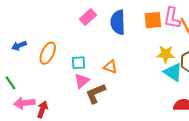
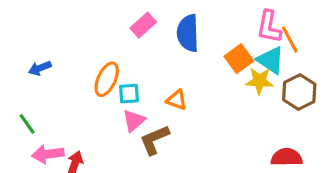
orange square: (153, 20) -> (239, 59), moved, turned -30
orange ellipse: (48, 53) -> (107, 79), moved
cyan triangle: (173, 72) -> (271, 60), moved

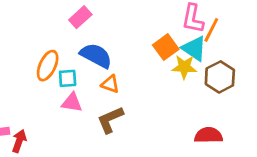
blue semicircle: (188, 33) -> (96, 56), moved, turned 120
orange line: (290, 39) -> (211, 30), turned 55
pink triangle: (134, 121) -> (72, 103), turned 50
brown L-shape: (154, 140) -> (110, 120), moved

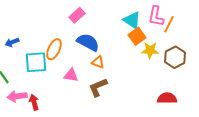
cyan triangle: (194, 48) -> (132, 20), moved
cyan square: (68, 78) -> (36, 62), moved, size x1.6
red arrow: (19, 141) -> (34, 102), turned -35

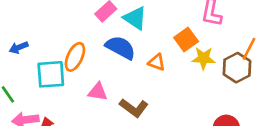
cyan triangle: (132, 20) -> (135, 18), moved
orange line: (169, 24) -> (249, 49), moved
orange triangle: (98, 62) -> (157, 62), moved
brown L-shape: (98, 87) -> (134, 108), turned -120

